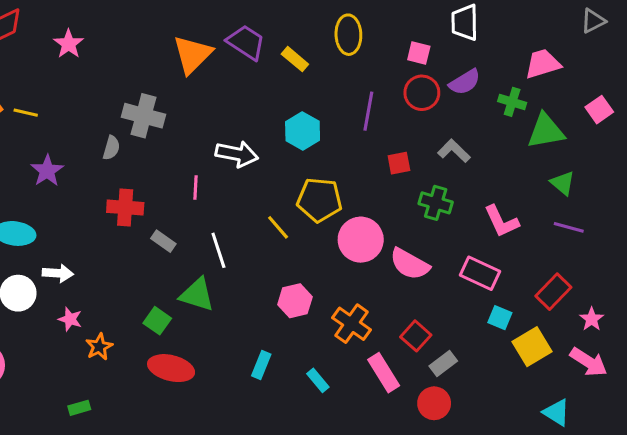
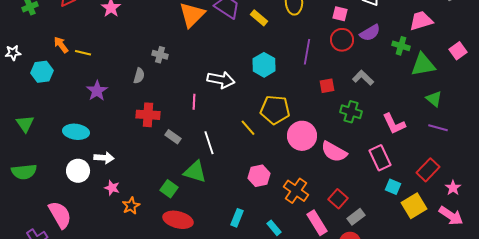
gray cross: (143, 116) -> (160, 55), size x0.6
pink rectangle: (480, 273) -> (380, 158), turned 40

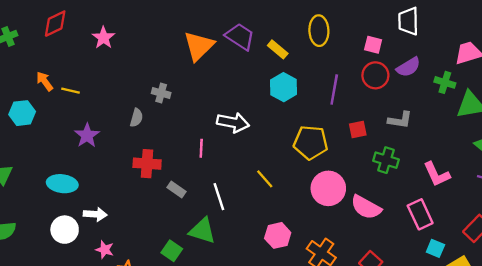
cyan hexagon: (264, 65) -> (284, 87), moved
gray L-shape: (363, 78) -> (400, 120), turned 145
yellow pentagon: (275, 110) -> (311, 142), moved

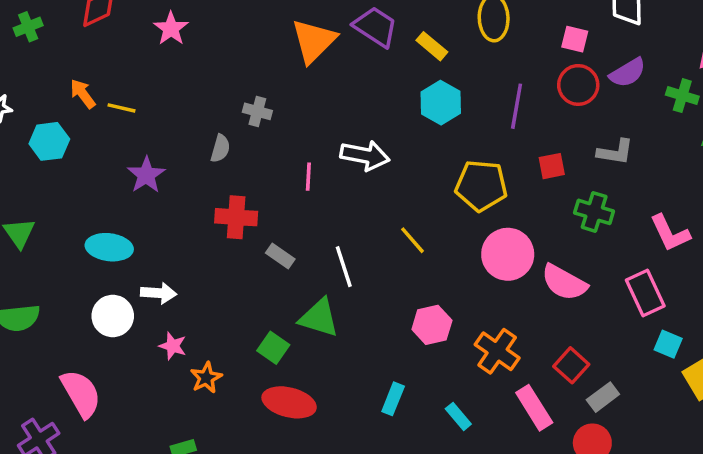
pink line: (201, 148) -> (308, 177), moved

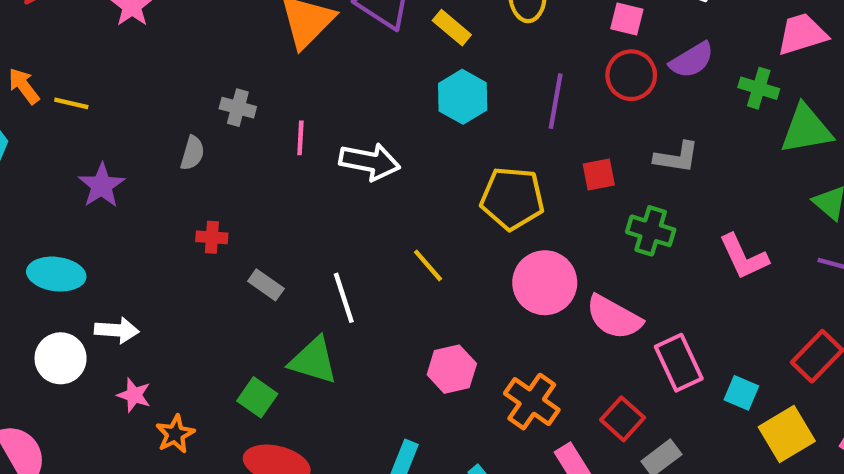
pink line: (308, 177) -> (300, 138), moved
red cross: (236, 217) -> (212, 237), size x0.6
pink rectangle: (645, 293) -> (679, 363), moved

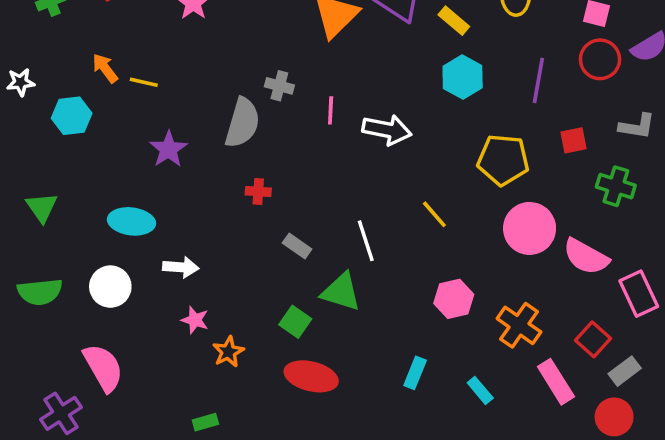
gray semicircle: (192, 153) -> (242, 123), size x1.8
gray rectangle: (266, 285) -> (297, 246), moved
white circle: (61, 358) -> (110, 287), moved

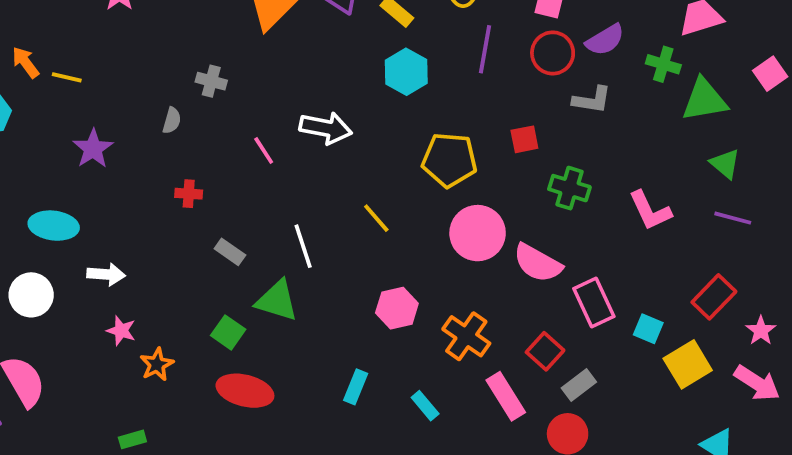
purple line: (538, 80) -> (485, 49), moved
pink line: (331, 110) -> (264, 151), moved, turned -36
gray semicircle: (242, 123) -> (172, 121), size x0.5
gray L-shape: (637, 126) -> (592, 100), moved

